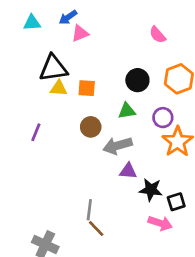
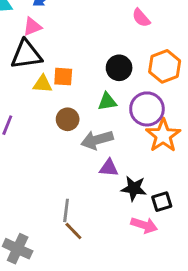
pink triangle: (80, 33) -> (32, 27), moved
yellow triangle: (59, 88) -> (43, 84), moved
purple circle: (163, 118) -> (147, 109), size x1.5

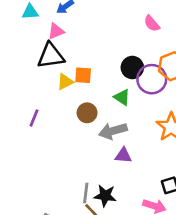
yellow triangle: (43, 84) -> (65, 82), turned -30
green triangle: (107, 102) -> (122, 97), turned 42
purple circle: (147, 109) -> (152, 79), moved
black star: (134, 188) -> (105, 196), moved

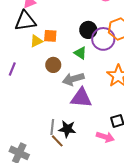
purple triangle: (123, 156) -> (81, 98), size x1.6

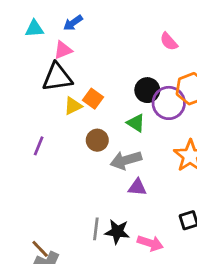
orange square: (50, 36) -> (93, 99), turned 32
purple triangle: (81, 98) -> (137, 187), size x0.6
pink arrow: (105, 137) -> (150, 243), moved
brown line: (57, 141) -> (40, 249), moved

